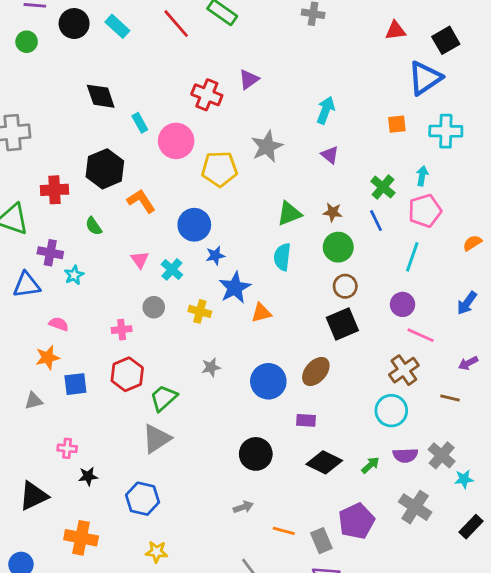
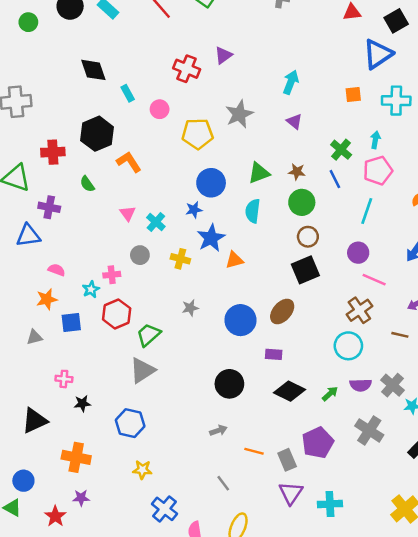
pink circle: (176, 141) -> (160, 109), size x0.6
blue circle: (194, 225) -> (211, 183), moved
cyan star: (74, 275) -> (91, 289), moved

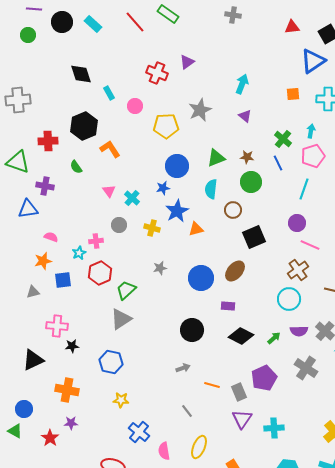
brown circle: (308, 237) -> (233, 210), moved
pink cross: (64, 379) -> (57, 326), size x1.5

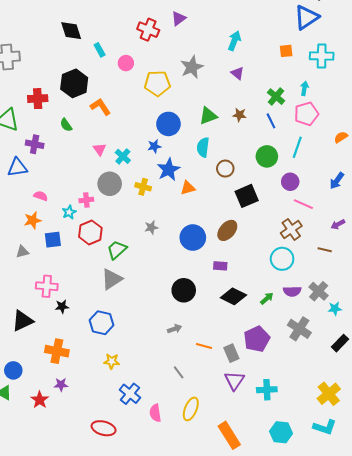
green circle: (251, 182) -> (267, 156), moved
gray circle: (119, 225) -> (110, 184), size x1.5

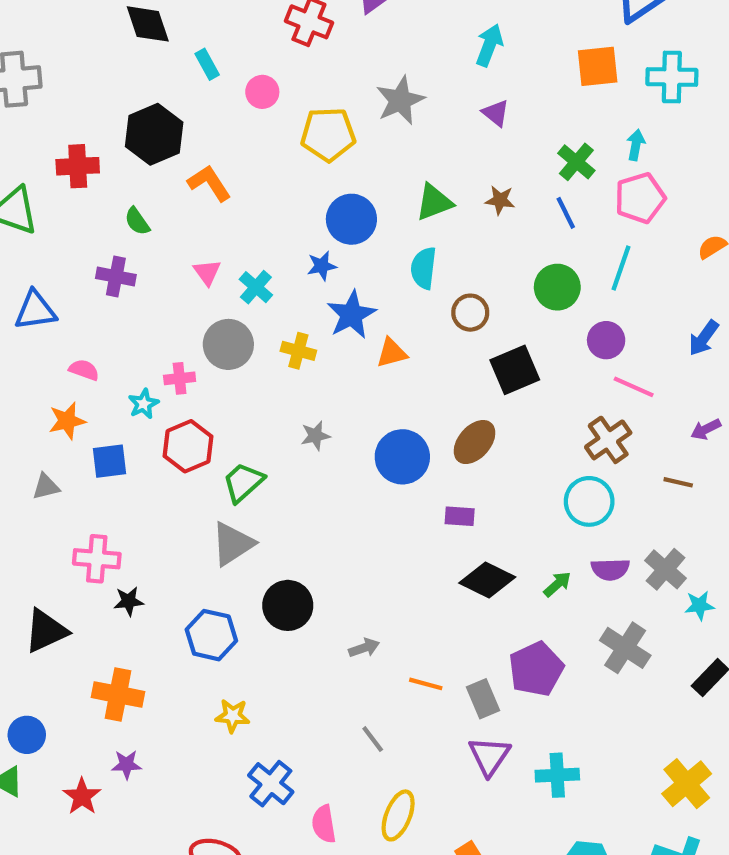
orange square: (286, 51) -> (598, 66), size x1.5
purple cross: (35, 144) -> (116, 276), moved
black circle: (184, 290) -> (288, 605), moved

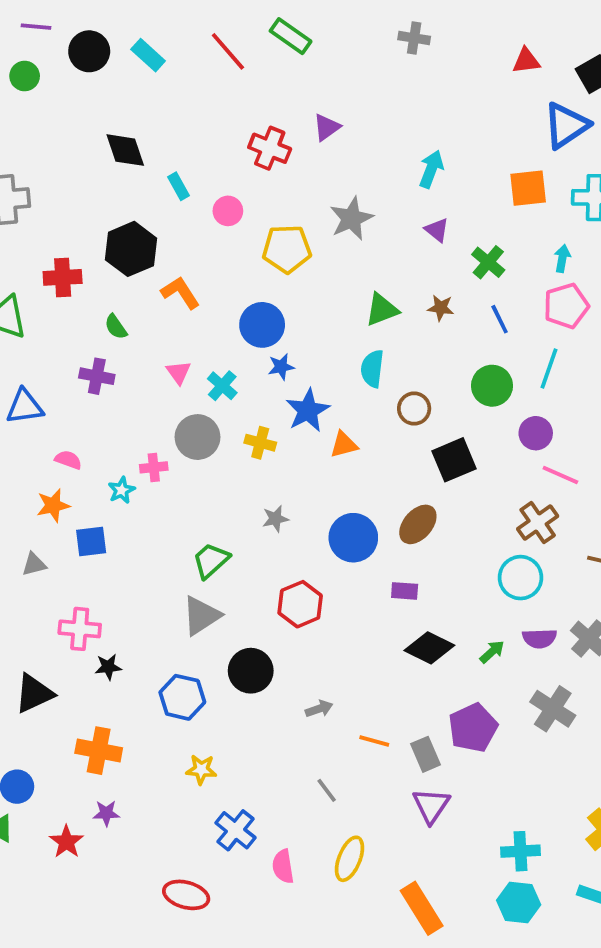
green cross: (576, 162) -> (488, 262), moved
blue circle: (351, 219) -> (262, 325), moved
red hexagon: (188, 446) -> (300, 604), moved
cyan cross: (557, 775) -> (521, 851), moved

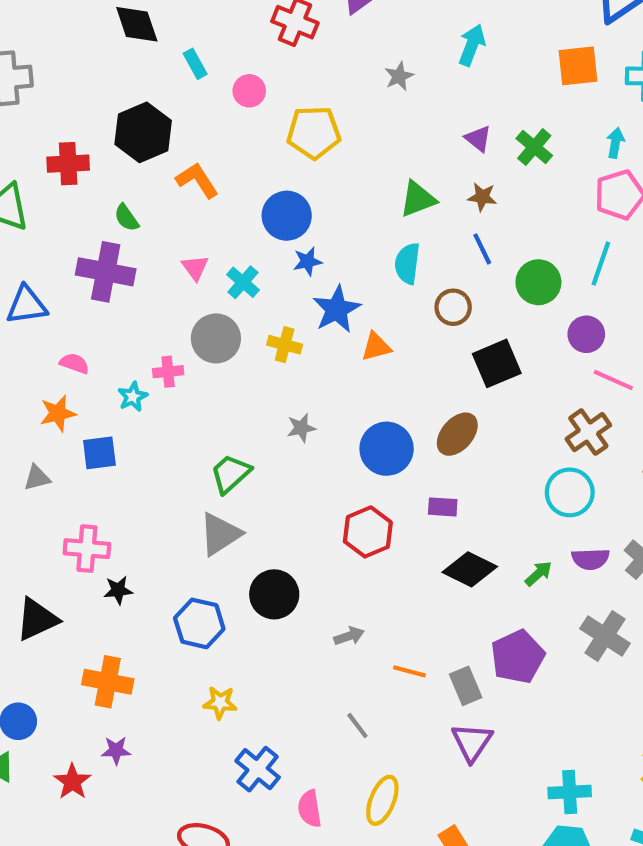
gray star: (351, 219) -> (399, 76), moved, size x0.6
purple triangle: (437, 230) -> (478, 139), moved
blue line: (500, 319) -> (482, 249), moved
purple cross: (97, 376) -> (106, 272), size x1.5
red hexagon: (300, 604) -> (368, 532), moved

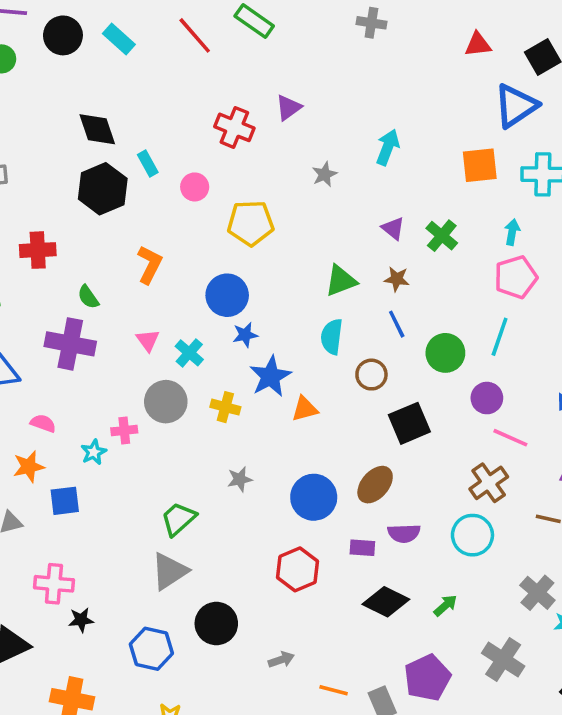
black hexagon: (143, 132) -> (103, 189), moved
orange L-shape: (197, 180) -> (150, 265), turned 60
purple semicircle: (590, 559) -> (404, 533), moved

